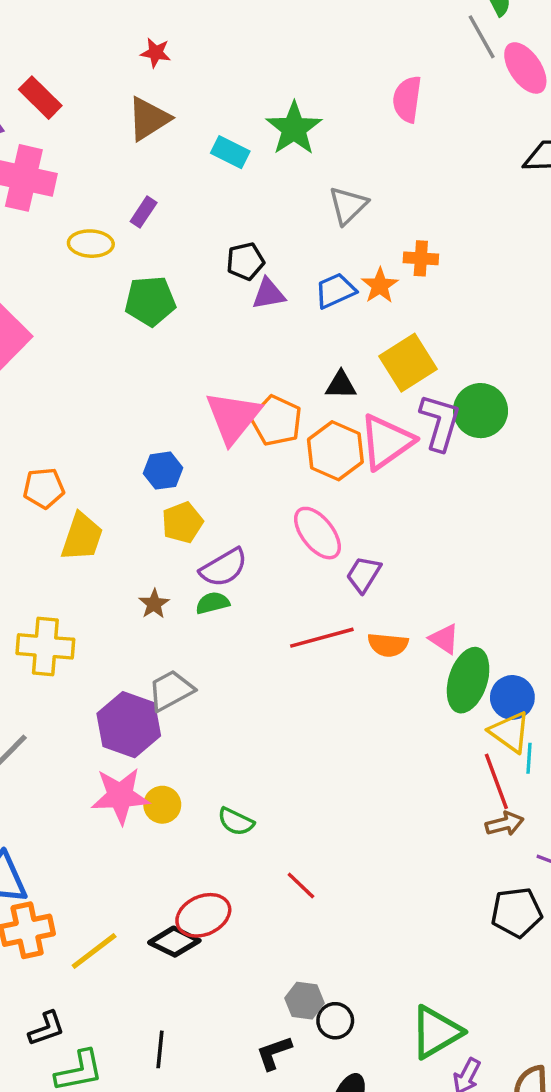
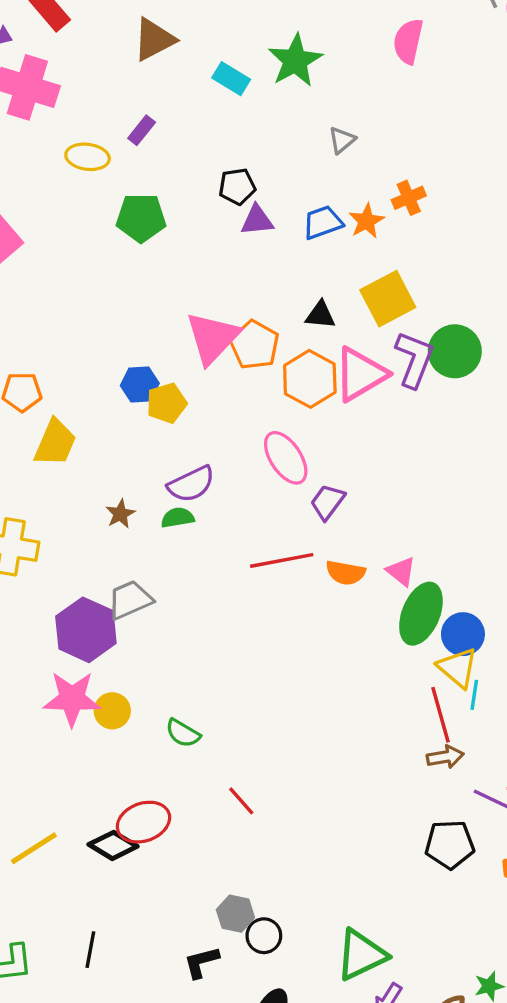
gray triangle: (348, 205) -> (342, 140), size x0.7
orange cross: (421, 258) -> (409, 198), turned -32
yellow pentagon: (182, 523) -> (167, 403), moved

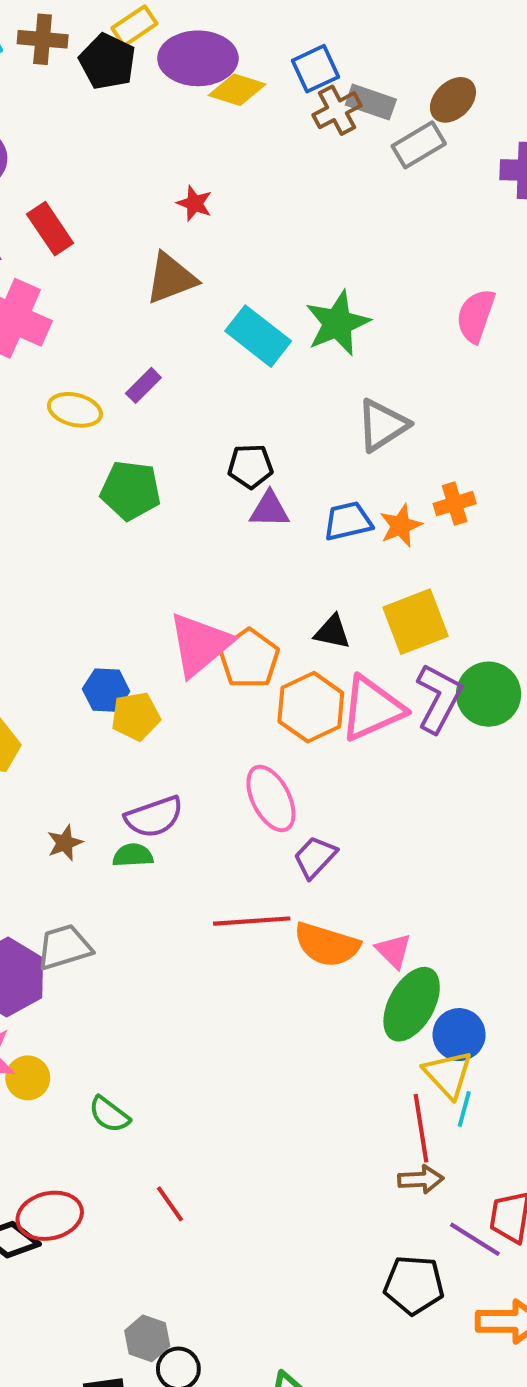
cyan rectangle: (231, 79) -> (258, 336), size x1.4
gray triangle: (342, 140) -> (382, 425), size x1.6
orange semicircle: (346, 573) -> (327, 945), size x1.4

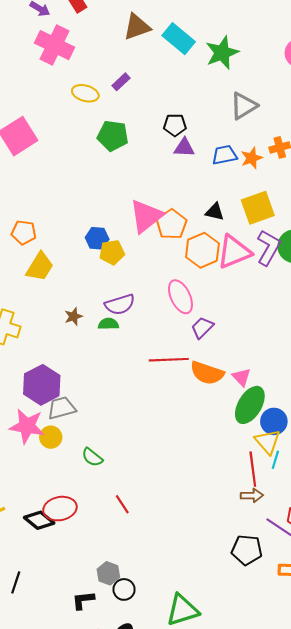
cyan rectangle: (258, 336) -> (179, 39), moved
gray trapezoid: (64, 947) -> (62, 408), moved

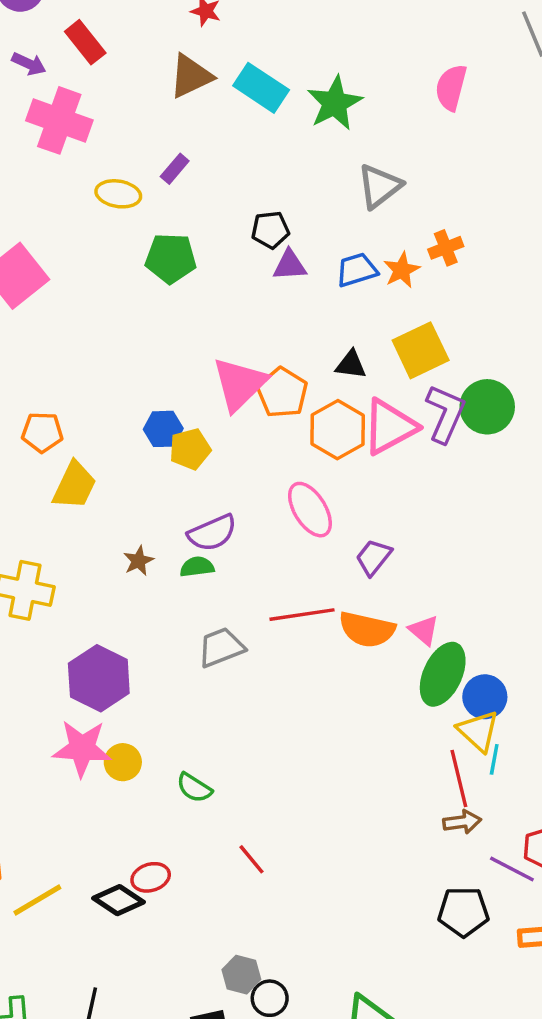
purple trapezoid: (202, 328) -> (374, 557), moved
gray trapezoid: (62, 408) -> (221, 647), moved
red ellipse: (60, 509) -> (151, 877), size x0.7

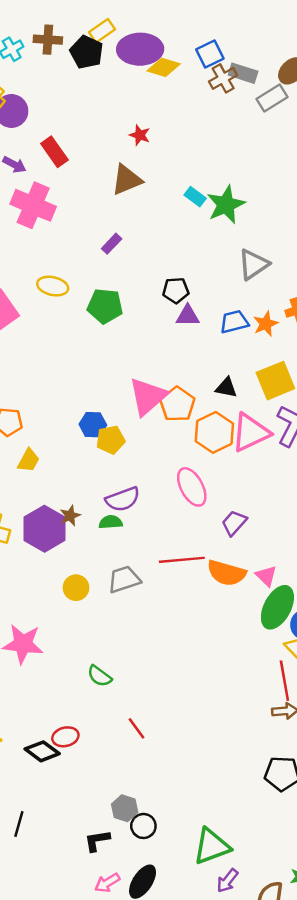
cyan rectangle: (261, 88) -> (195, 197), moved, size x0.6
yellow ellipse: (118, 194) -> (53, 286), moved
yellow trapezoid: (74, 485) -> (29, 460), size x0.7
purple hexagon: (99, 678) -> (45, 529), moved
yellow circle: (123, 762) -> (76, 588), moved

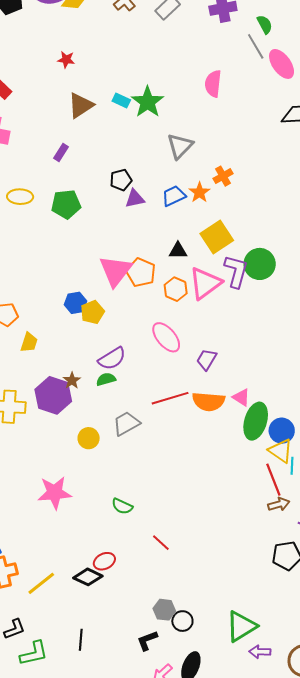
brown triangle: (127, 180) -> (81, 105), moved
orange hexagon: (214, 432) -> (176, 289), size x0.7
purple arrow: (227, 881) -> (260, 652), turned 65

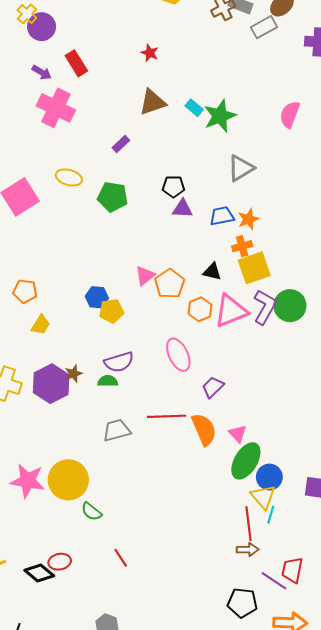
orange cross: (223, 176) -> (242, 246), moved
pink triangle: (116, 271) -> (145, 276), size x0.6
orange semicircle: (209, 402) -> (204, 429), turned -132
yellow circle: (89, 438) -> (68, 480), moved, size x1.8

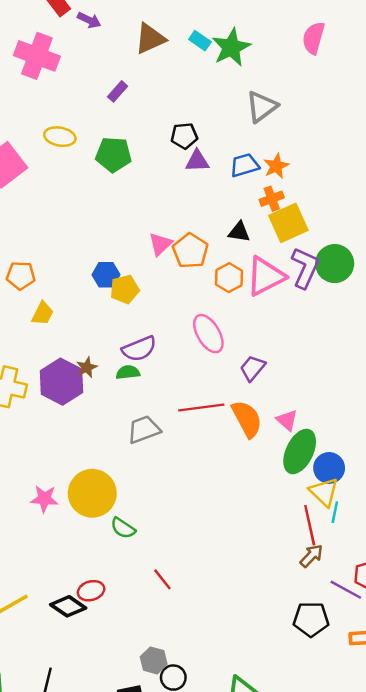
purple arrow: (42, 72) -> (89, 20), moved
pink star: (28, 481) -> (44, 499), size x0.7
brown arrow: (248, 550) -> (311, 556), turned -40

